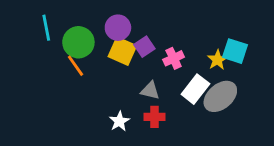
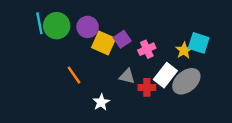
purple circle: (118, 28) -> (88, 27), moved
green circle: (78, 42) -> (57, 26), moved
orange line: (76, 66) -> (74, 75), moved
red cross: (155, 117) -> (147, 87), moved

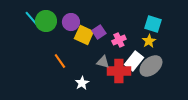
cyan line: (39, 23) -> (32, 19), turned -30
cyan square: (199, 43) -> (153, 24), moved
red cross: (147, 87) -> (119, 71), size x1.6

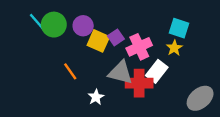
pink cross: (119, 40) -> (139, 47), size x1.5
gray triangle: (103, 62) -> (120, 73), size x1.6
gray ellipse: (151, 66) -> (200, 98), moved

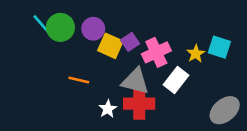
cyan square: (179, 28) -> (219, 47), moved
orange line: (70, 71) -> (79, 80), turned -42
red cross: (139, 83) -> (139, 104), moved

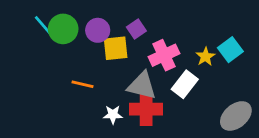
purple square: (130, 42) -> (136, 29), moved
yellow square: (110, 46) -> (116, 48), turned -30
cyan square: (219, 47) -> (230, 50), turned 35
white star: (108, 109) -> (113, 115), turned 30

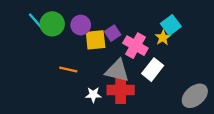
purple square: (136, 29) -> (113, 33), moved
cyan square: (230, 50) -> (171, 25), moved
pink cross: (164, 55) -> (135, 46), turned -35
yellow star: (205, 57) -> (163, 38), moved

